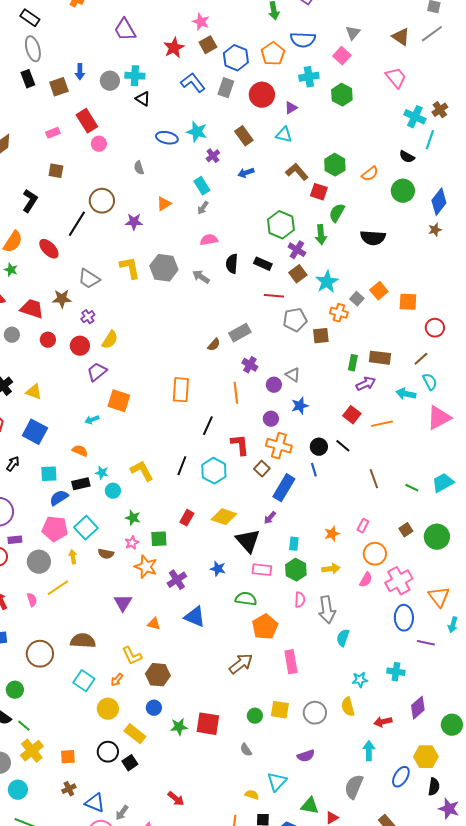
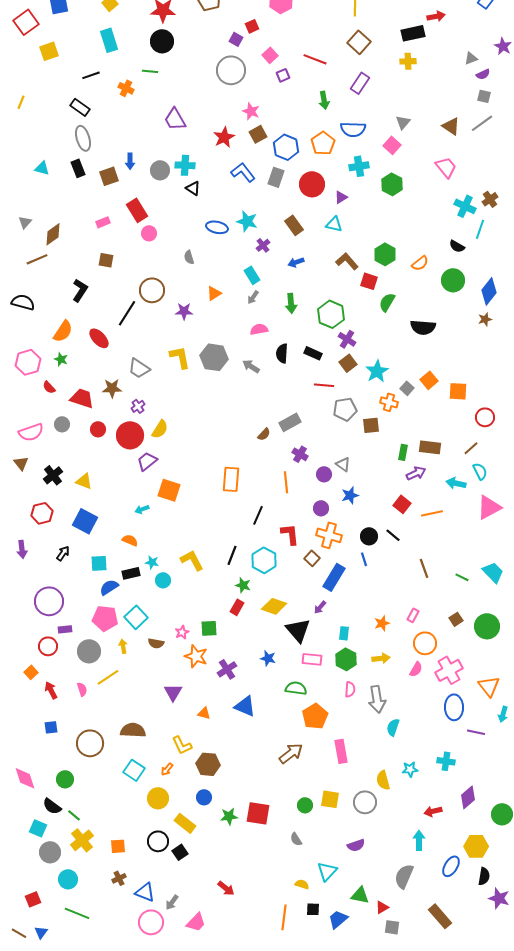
green arrow: (321, 235) -> (291, 303), moved
red circle: (80, 346) -> (130, 435), size x1.4
cyan trapezoid: (443, 483) -> (493, 572), turned 75
green star: (133, 518) -> (243, 585), moved
yellow semicircle: (348, 707) -> (383, 780), moved

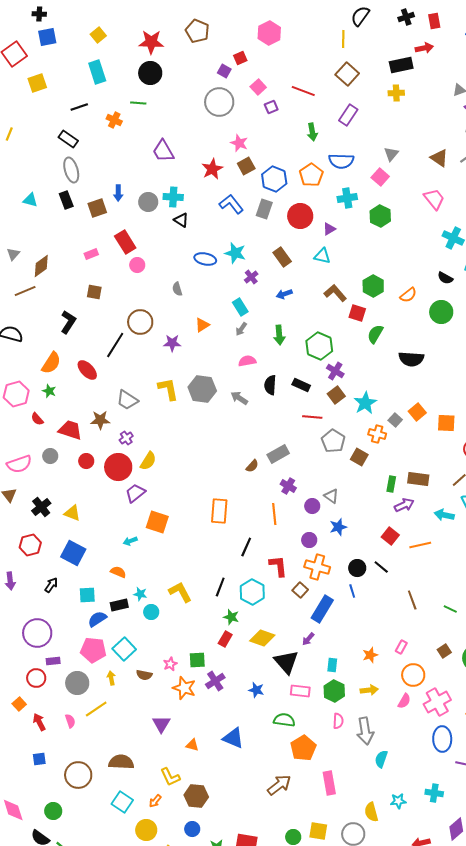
gray pentagon: (345, 409) -> (333, 441), turned -30
brown square: (371, 425) -> (359, 457), turned 36
purple cross: (227, 669) -> (215, 681), moved

